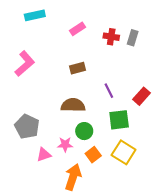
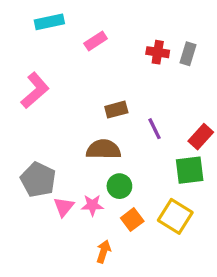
pink rectangle: (77, 29) -> (96, 41), moved
brown rectangle: (77, 68) -> (116, 110), moved
green square: (119, 120) -> (190, 170), moved
pink triangle: (44, 155) -> (64, 207), moved, turned -32
orange arrow: (73, 177) -> (104, 251), size x0.6

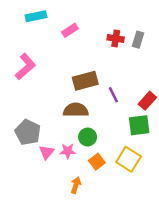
brown rectangle: (116, 110) -> (85, 81), size x1.5

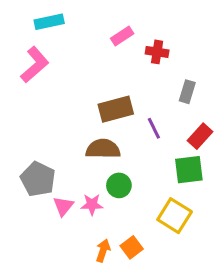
pink rectangle: (70, 30) -> (122, 36), moved
gray rectangle: (138, 40) -> (187, 92), moved
pink L-shape: (25, 67) -> (35, 65), moved
orange square: (97, 162) -> (132, 247), moved

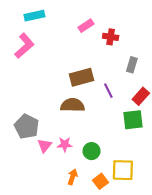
green circle: (119, 185) -> (92, 151), moved
yellow square: (175, 216) -> (123, 170), moved, turned -30
orange square: (132, 247) -> (100, 181), moved

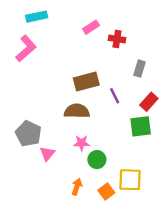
pink star: (65, 144) -> (82, 143), moved

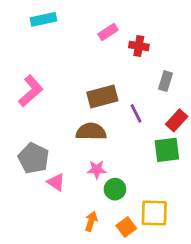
pink L-shape: (26, 48) -> (31, 91), moved
pink triangle: (47, 154) -> (56, 182), turned -35

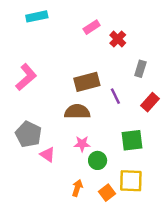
red cross: (139, 46) -> (118, 39), turned 35
green square: (167, 150) -> (132, 140), moved

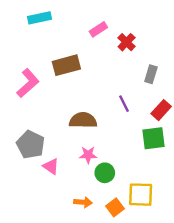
brown rectangle: (87, 82) -> (66, 65), moved
green square: (132, 140) -> (153, 138), moved
orange arrow: (77, 188) -> (83, 202), turned 77

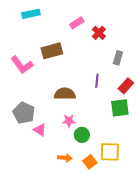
pink L-shape: (28, 83) -> (22, 65), turned 95
purple line: (124, 104) -> (97, 81), turned 32

